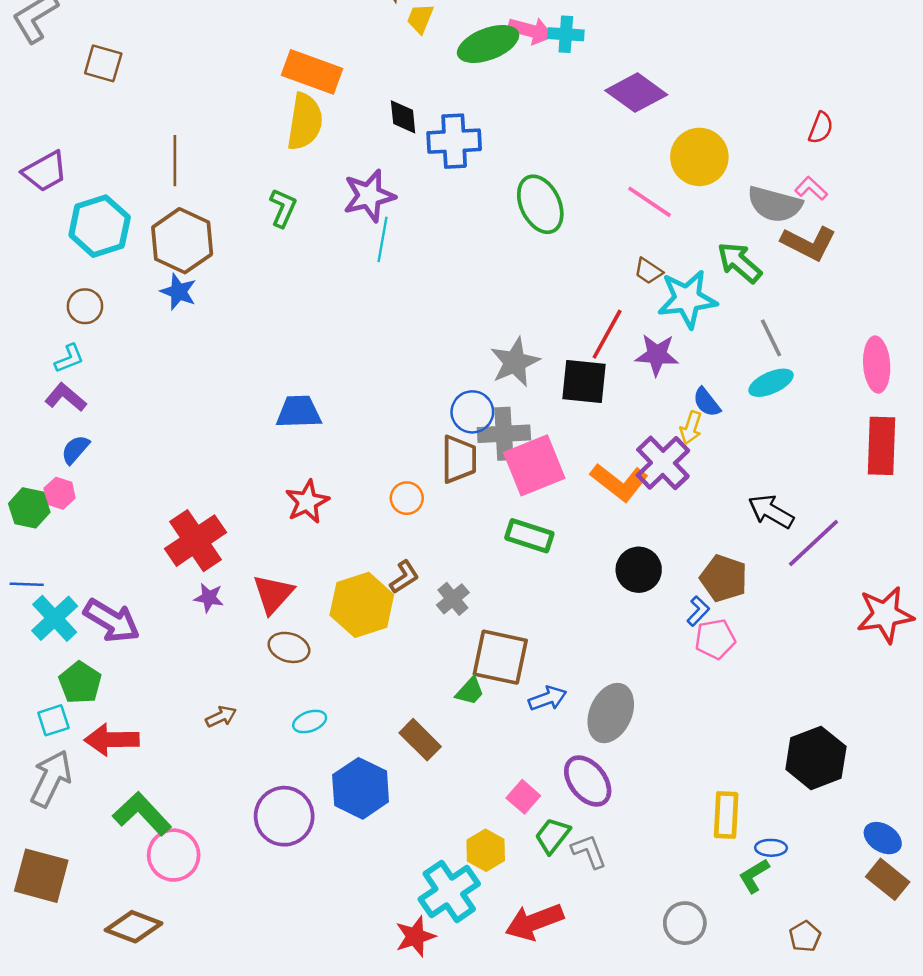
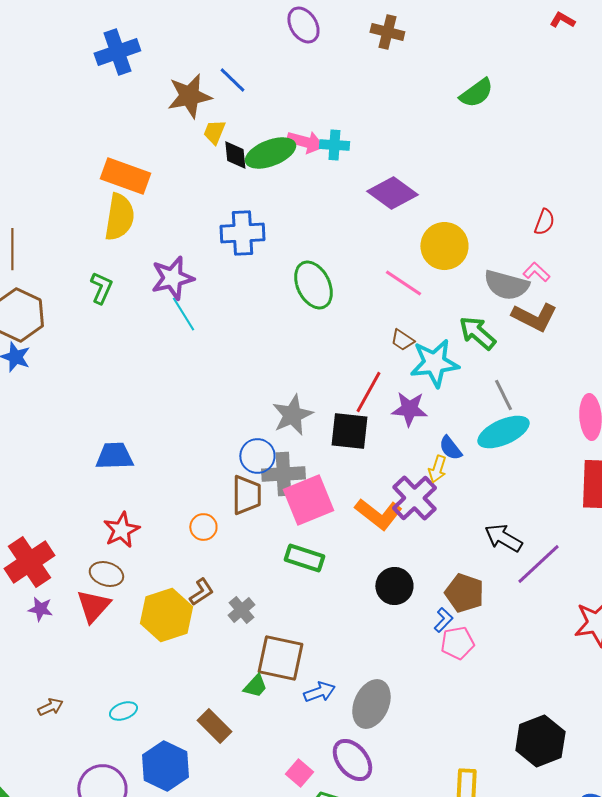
black diamond: (403, 117) -> (235, 155), moved
cyan line: (382, 239) -> (183, 314), turned -42
cyan ellipse: (771, 383) -> (503, 432), size x1.4
brown ellipse: (289, 647) -> (106, 574), moved

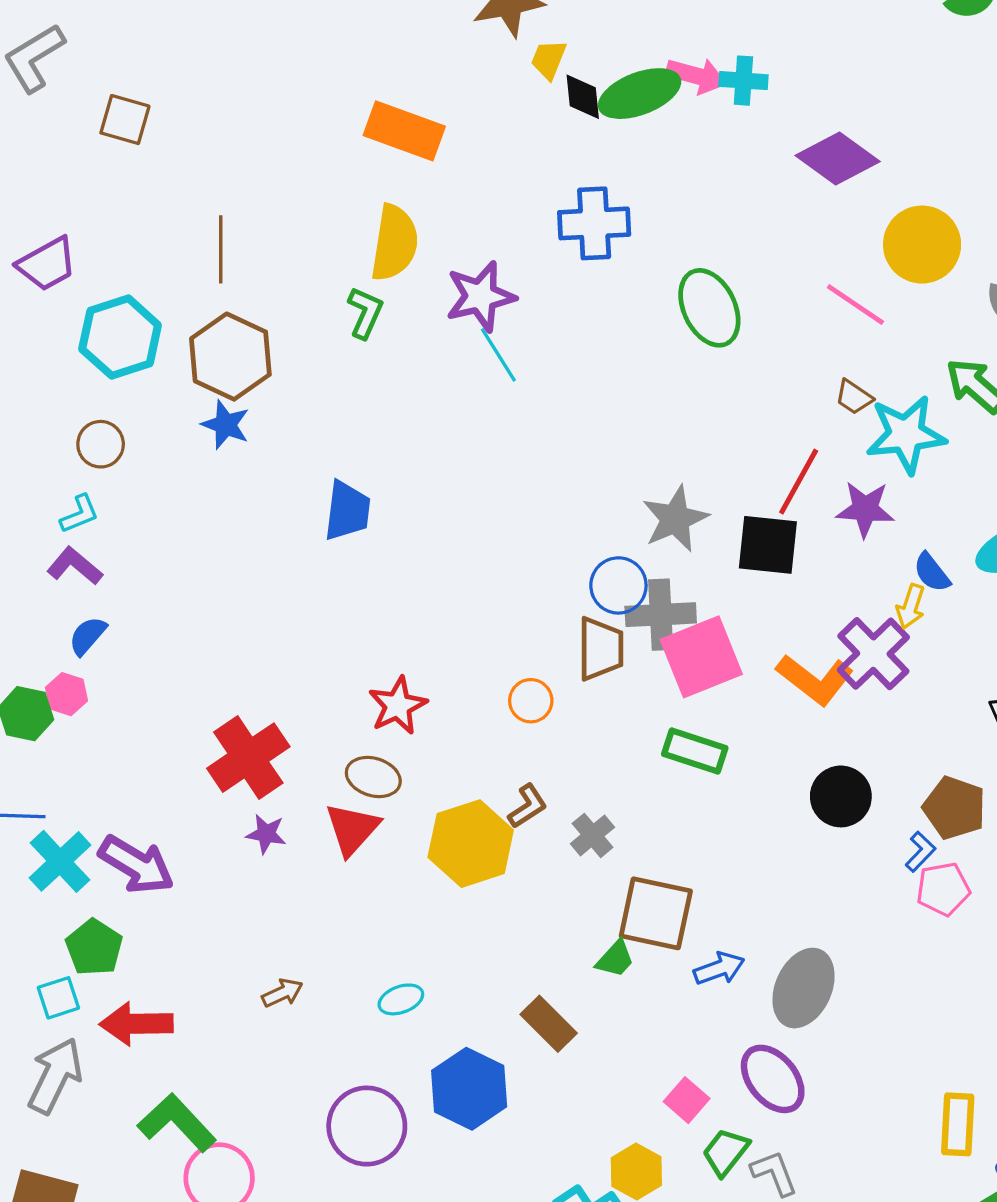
yellow semicircle: (119, 217) -> (394, 243), moved
blue trapezoid: (114, 456) -> (347, 511), moved, turned 99

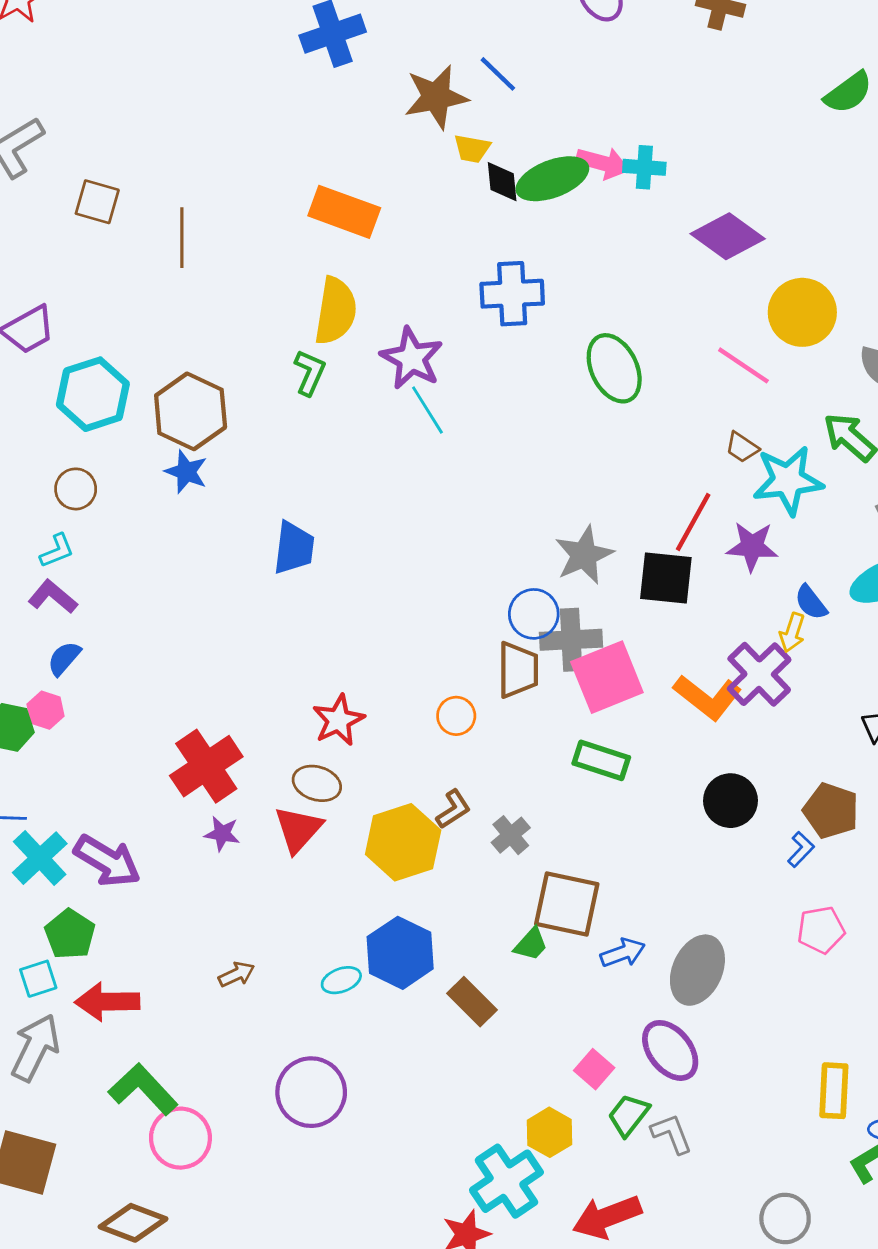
yellow trapezoid: (549, 59) -> (472, 149), turned -102
brown line: (221, 249) -> (182, 238), moved
purple star: (480, 296) -> (412, 358), turned -30
pink pentagon: (943, 889) -> (821, 930), moved
blue hexagon: (469, 1089) -> (400, 953), moved

